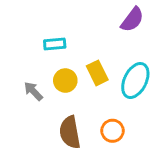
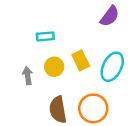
gray arrow: (33, 91) -> (28, 76), turned 36
orange circle: (113, 131) -> (93, 108), size x1.5

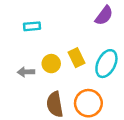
cyan rectangle: (45, 36) -> (32, 26), moved
gray arrow: (28, 76) -> (26, 72), turned -84

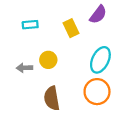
yellow rectangle: (76, 58) -> (71, 28), moved
orange circle: (88, 103) -> (97, 92), moved

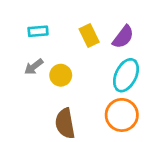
purple semicircle: (98, 15) -> (123, 37), moved
gray arrow: (24, 68) -> (34, 67), moved, turned -35

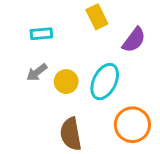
yellow rectangle: (89, 35) -> (97, 17), moved
cyan ellipse: (126, 75) -> (105, 82), moved

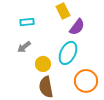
purple semicircle: (134, 40) -> (77, 27), moved
yellow circle: (66, 82) -> (43, 64), moved

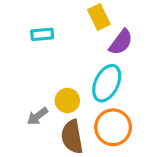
gray arrow: (24, 47) -> (37, 116), moved
orange circle: (86, 81) -> (113, 127), moved

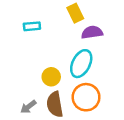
purple semicircle: (121, 42) -> (92, 32), turned -135
gray arrow: (37, 116) -> (28, 107), moved

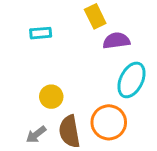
cyan ellipse: (81, 64) -> (131, 80), moved
yellow circle: (51, 77) -> (51, 97), moved

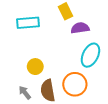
cyan rectangle: (41, 33) -> (28, 23), size x1.5
gray arrow: (36, 134) -> (25, 93), turned 88

